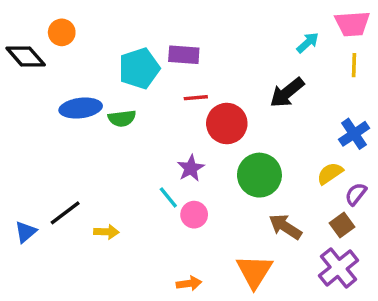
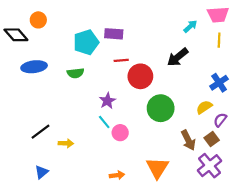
blue ellipse: (81, 108) -> (34, 67), moved
purple star: (191, 168) -> (107, 101), moved
brown arrow: (285, 227) -> (188, 140), moved, turned -150
blue triangle: (26, 232) -> (41, 172), moved

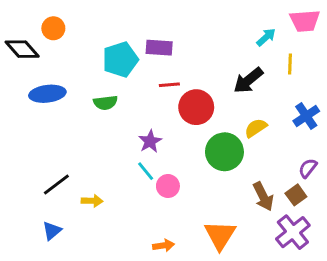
yellow line: (219, 40) -> (290, 64), moved
yellow semicircle: (204, 107) -> (256, 128), moved
blue triangle: (41, 172) -> (52, 231), moved

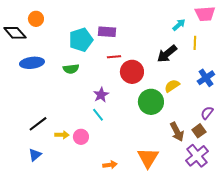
pink circle: (168, 186) -> (81, 137), moved

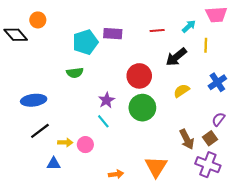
red line: (114, 57) -> (157, 31), moved
blue ellipse: (32, 63) -> (34, 100), moved
green circle: (151, 102) -> (142, 108), moved
blue triangle: (35, 155) -> (54, 164), moved, turned 40
purple cross: (197, 156) -> (208, 165), turned -30

